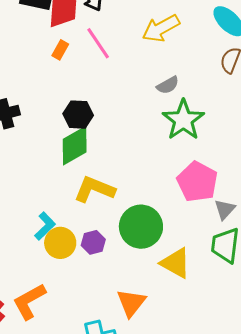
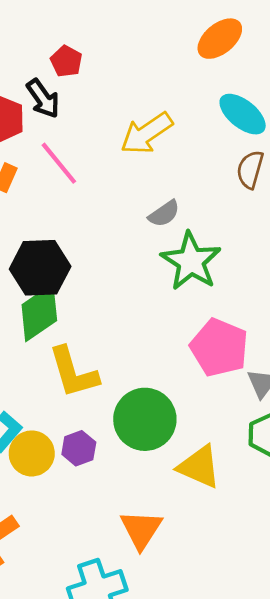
black hexagon: (78, 115) -> (40, 268), size x1.4
yellow L-shape: (94, 189) -> (73, 372), turned -123

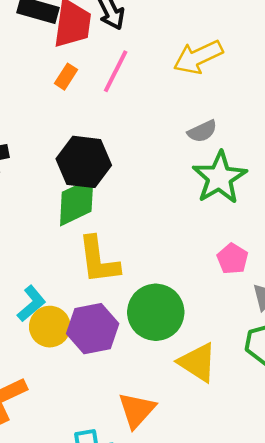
pink line: (59, 163) -> (116, 71), turned 57
pink pentagon: (219, 348) -> (232, 259), size x0.6
purple hexagon: (79, 448) -> (93, 329), size x1.6

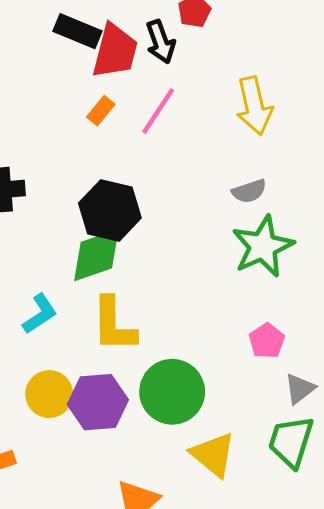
yellow arrow: (198, 57) -> (254, 106), turned -84
cyan L-shape: (31, 304) -> (40, 314), moved

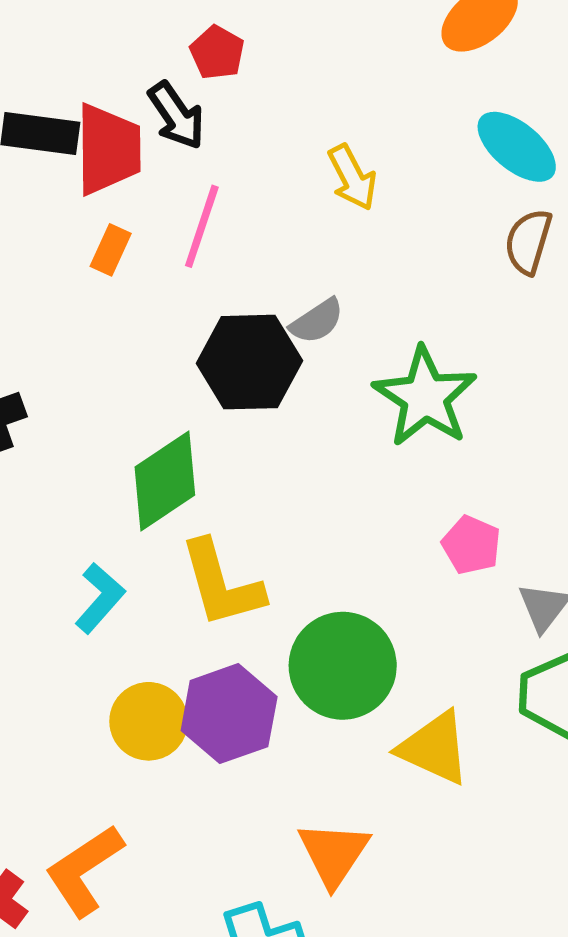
yellow arrow: (254, 106) -> (352, 177), size x0.7
gray semicircle: (249, 191) -> (317, 321), moved
black hexagon: (110, 210) -> (249, 362), moved

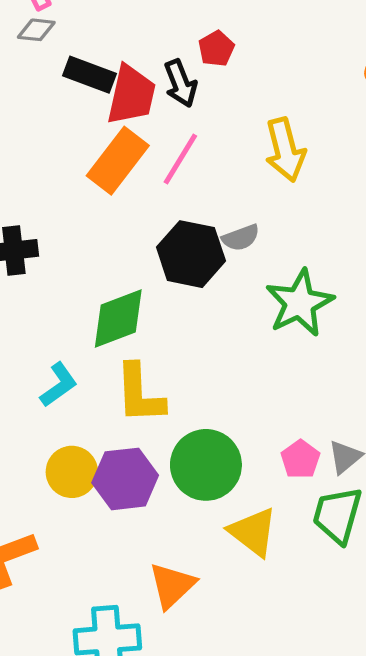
yellow arrow: (352, 177) -> (285, 150), size x1.4
orange rectangle: (111, 250) -> (118, 161), size x2.0
pink pentagon: (471, 545) -> (300, 459), moved

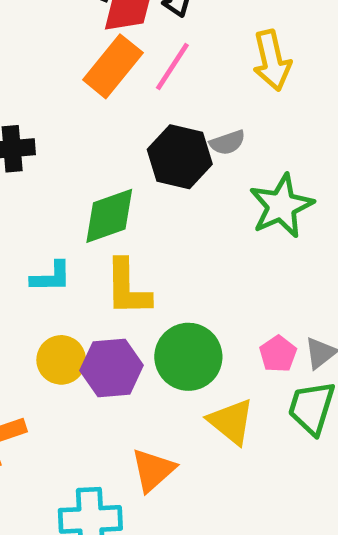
cyan L-shape: (59, 385) -> (51, 277), turned 33

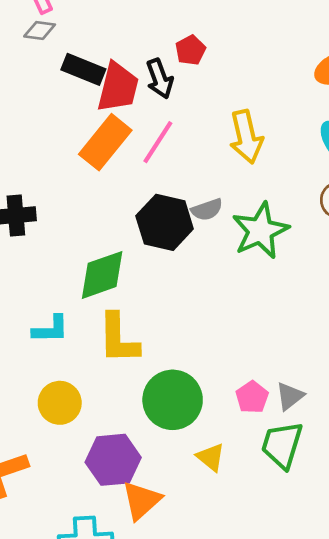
green star: (281, 206) -> (260, 231), moved
purple hexagon: (112, 368) -> (113, 460), moved
yellow triangle: (231, 422) -> (211, 457), size x0.7

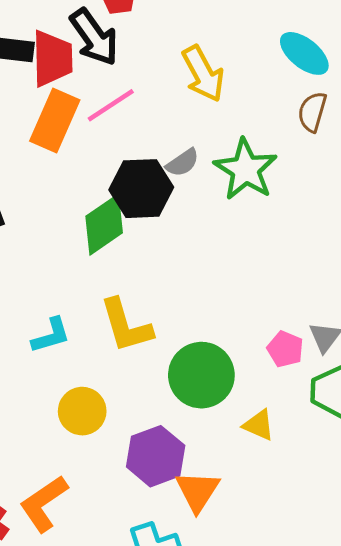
black arrow: (160, 79) -> (94, 37), size x1.4
pink line: (158, 142) -> (111, 105), turned 39
green diamond: (102, 275) -> (104, 225), moved

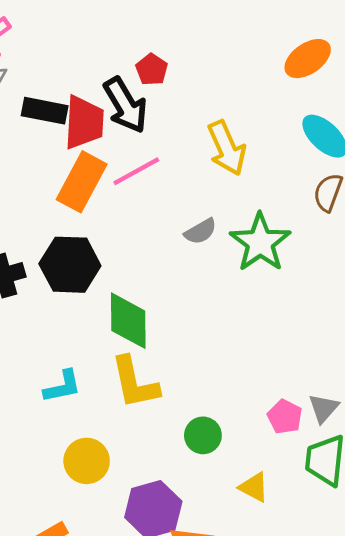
black hexagon: (141, 189) -> (70, 265), moved
green diamond: (104, 225) -> (128, 321), moved, turned -60
green circle: (201, 375) -> (203, 435), size x0.6

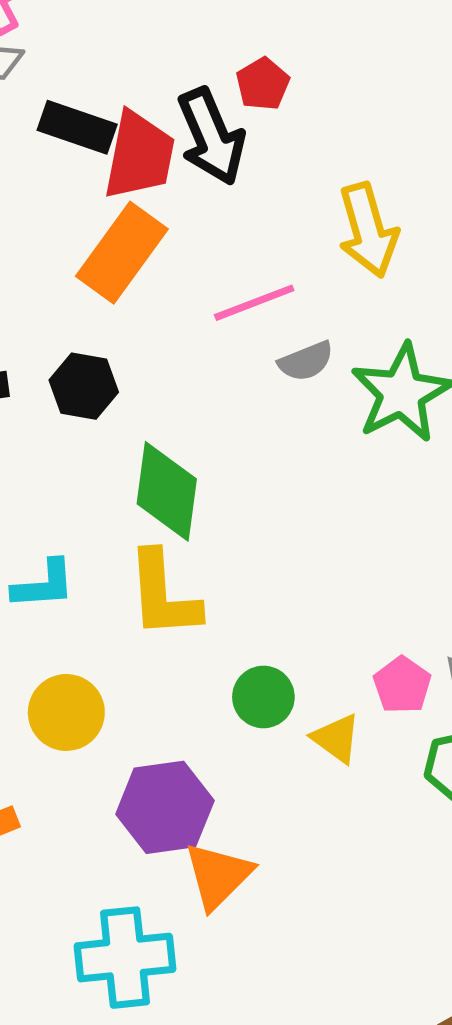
pink line: (136, 171) -> (254, 303), moved
black hexagon: (70, 265) -> (84, 386), size x0.7
yellow triangle: (254, 487) -> (336, 738), moved

